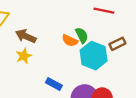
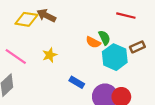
brown arrow: (26, 36) -> (46, 16), moved

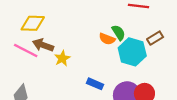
brown arrow: (46, 16) -> (43, 45), moved
pink line: (16, 57) -> (26, 51), moved

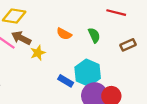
orange semicircle: (107, 39) -> (64, 34), moved
cyan hexagon: (132, 52) -> (88, 73), moved

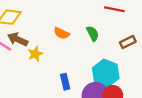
cyan hexagon: (88, 73) -> (106, 73), moved
blue rectangle: (66, 81) -> (65, 82), turned 48

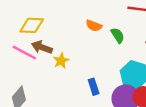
orange semicircle: (62, 33) -> (94, 26), moved

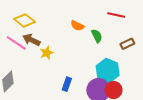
yellow diamond: (32, 25) -> (25, 20), turned 30
blue rectangle: (94, 87) -> (67, 84), moved, turned 32

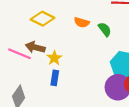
yellow diamond: (25, 20) -> (43, 19), moved
blue rectangle: (67, 84) -> (55, 78), moved

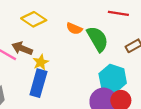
green semicircle: (105, 29) -> (98, 39), size x1.6
blue rectangle: (55, 78) -> (38, 83), size x1.6

